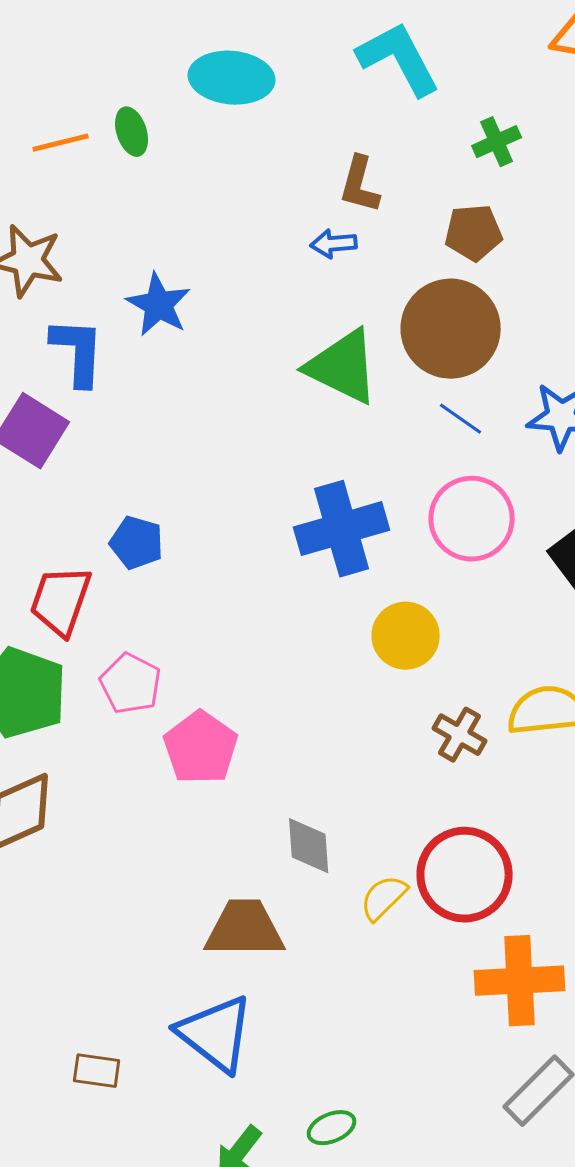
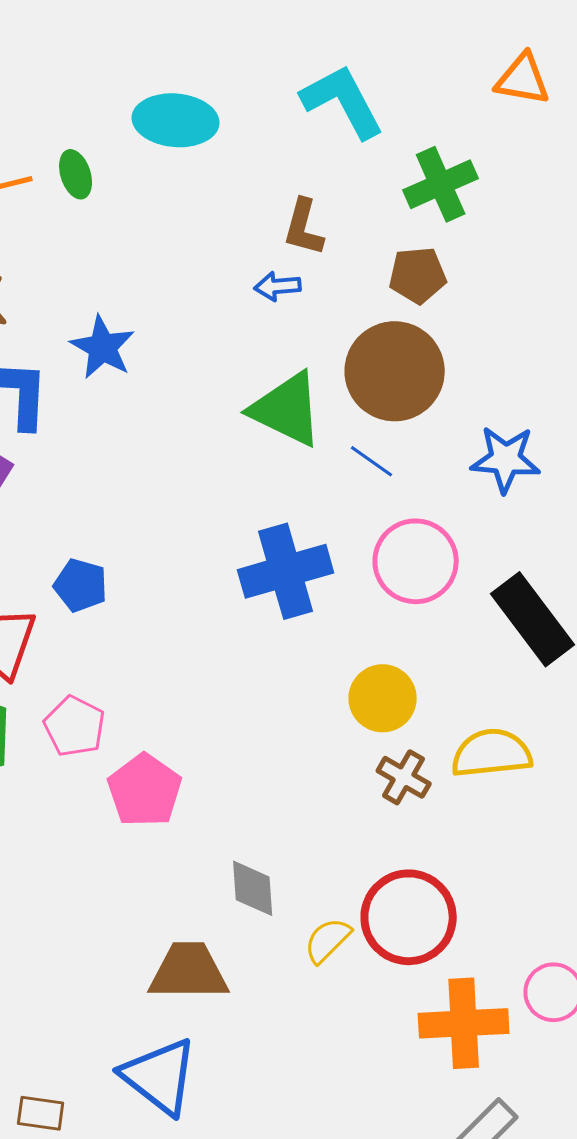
green cross: (497, 142) -> (441, 184), size x1.5
blue line: (461, 419) -> (372, 461), moved
yellow circle: (406, 636) -> (383, 698), moved

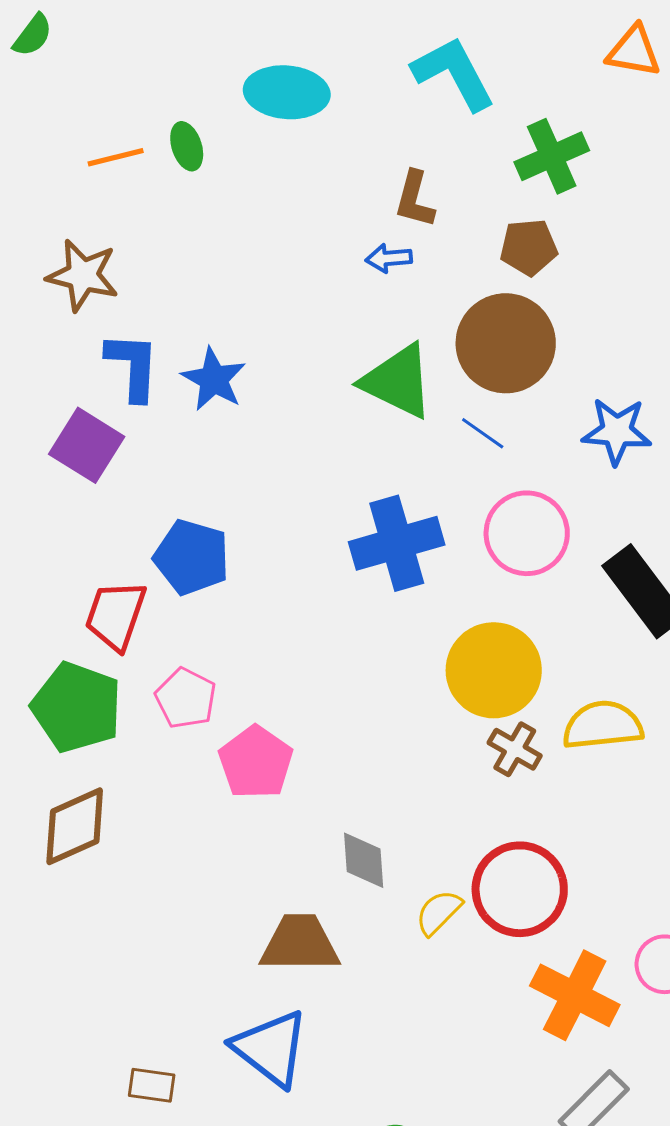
blue star: (103, 347) -> (214, 379), moved
blue pentagon: (81, 585) -> (192, 557), size x1.4
yellow circle: (383, 698) -> (494, 670), size x1.4
orange cross: (464, 1023) -> (575, 995), turned 30

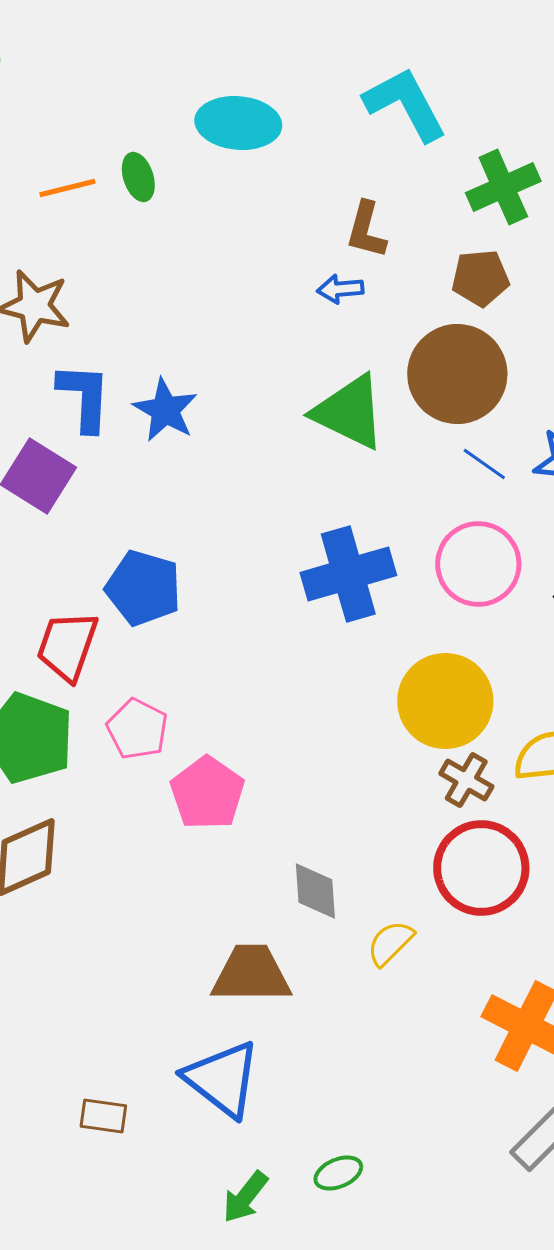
blue line: (483, 433) -> (484, 464), moved
red circle: (520, 889) -> (481, 868), moved

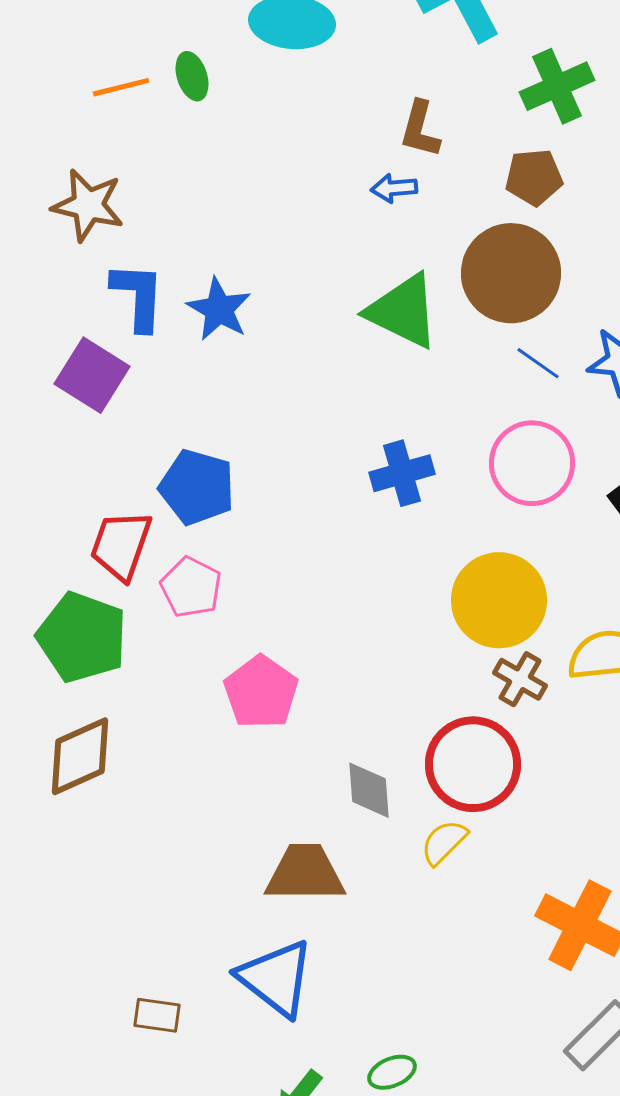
blue cross: (348, 574) -> (402, 473), size x0.7
pink pentagon: (137, 729) -> (191, 587), moved
red circle: (481, 868) -> (473, 764), moved

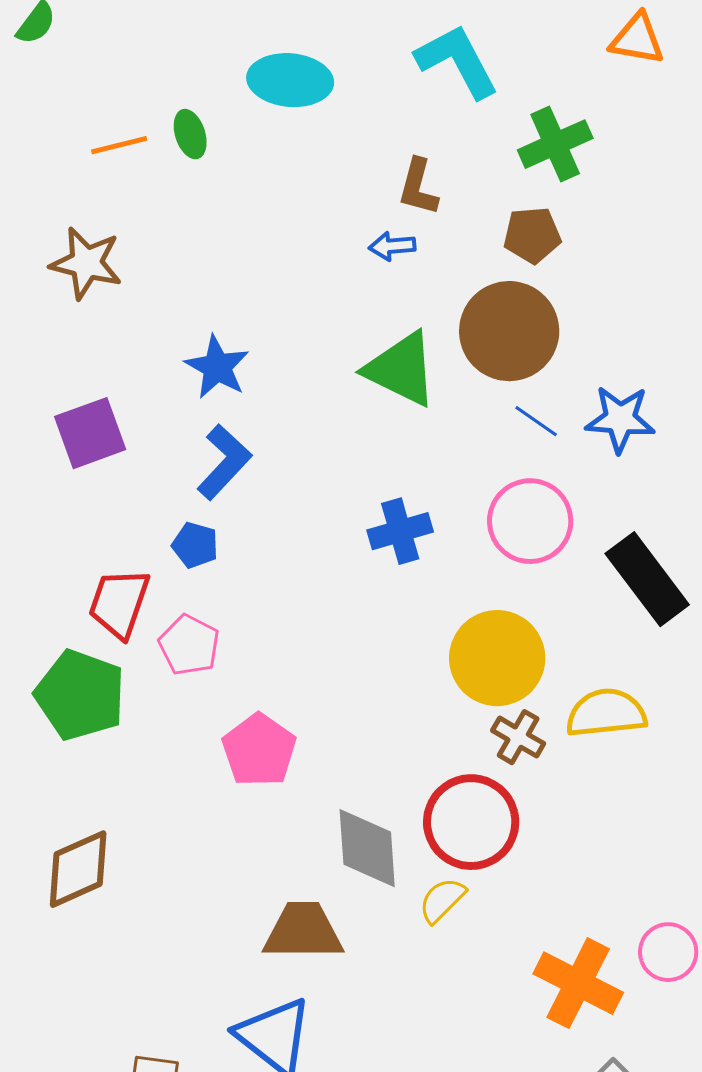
blue L-shape: (138, 296) -> (224, 462), moved, turned 40
purple square: (92, 375) -> (90, 433), turned 38
blue pentagon: (197, 487) -> (195, 545), size x0.6
brown diamond: (80, 756) -> (78, 869), moved
gray diamond: (369, 790) -> (367, 848), size x1.4

